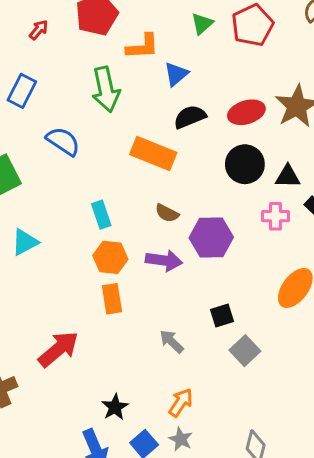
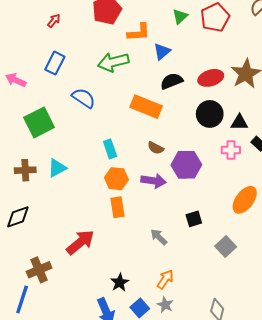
red arrow: (39, 30) -> (54, 21), moved
green arrow: (106, 89) -> (113, 62), turned 88
gray square: (245, 351) -> (226, 246), moved

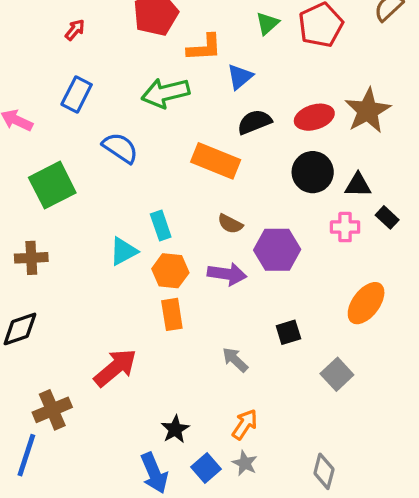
cyan triangle: (57, 168) -> (123, 251), moved

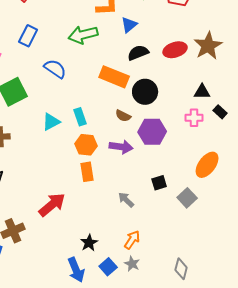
black circle: (313, 172) -> (145, 92), moved
cyan triangle: (123, 251) -> (51, 122), moved
gray square: (337, 374) -> (187, 198), moved

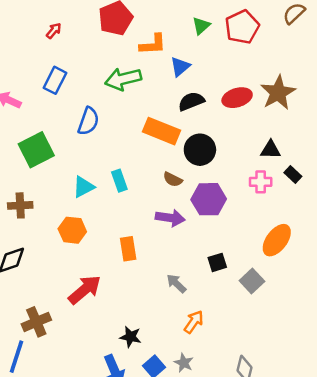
blue semicircle: (55, 69) -> (88, 121), turned 75
orange hexagon: (86, 145) -> (72, 230), moved
orange arrow: (132, 240) -> (194, 322), moved
black star: (89, 243) -> (131, 337), turned -30

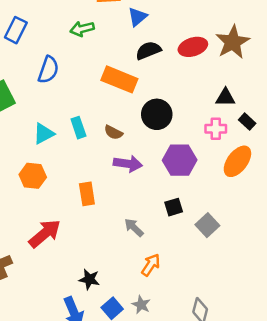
green arrow: (123, 79) -> (82, 29), size x0.7
black circle: (200, 150) -> (157, 114), moved
brown semicircle: (173, 179) -> (113, 132), moved
purple hexagon: (209, 199) -> (180, 160), moved
orange ellipse: (277, 240) -> (237, 161), moved

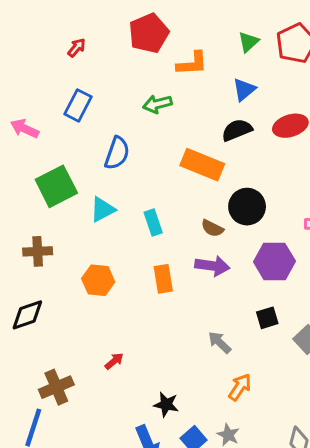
blue triangle: (137, 17) -> (244, 90), moved
brown semicircle: (113, 132) -> (212, 228), moved
cyan triangle: (44, 134) -> (103, 209), moved
orange rectangle: (87, 194) -> (163, 279), moved
red arrow: (45, 234) -> (114, 361), moved, size x0.5

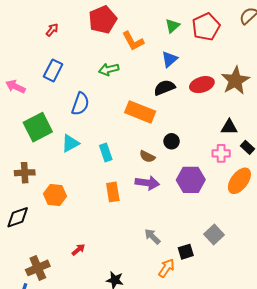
orange L-shape: (192, 64) -> (133, 41), turned 65
black circle: (247, 207) -> (172, 141), size x0.6
orange hexagon: (98, 280) -> (55, 195), moved
black square: (267, 318) -> (186, 252), moved

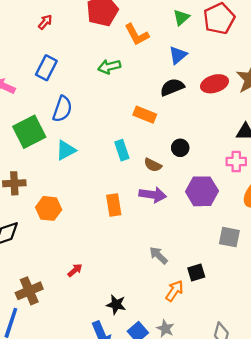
blue semicircle: (80, 104) -> (62, 109), moved
orange rectangle: (140, 112) -> (145, 115), size x0.7
cyan rectangle: (106, 152) -> (122, 150), moved
gray square: (214, 234) -> (229, 237), moved, turned -36

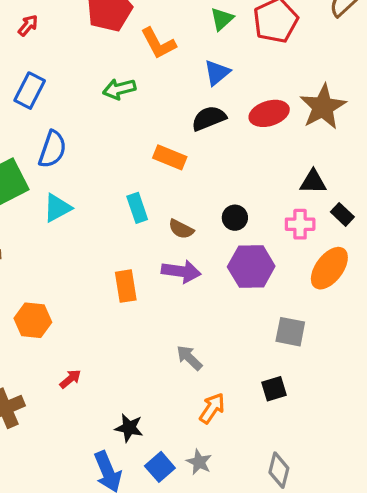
black circle: (180, 148) -> (235, 218), moved
orange hexagon: (49, 208) -> (33, 320), moved
black square: (196, 273) -> (274, 389), moved

